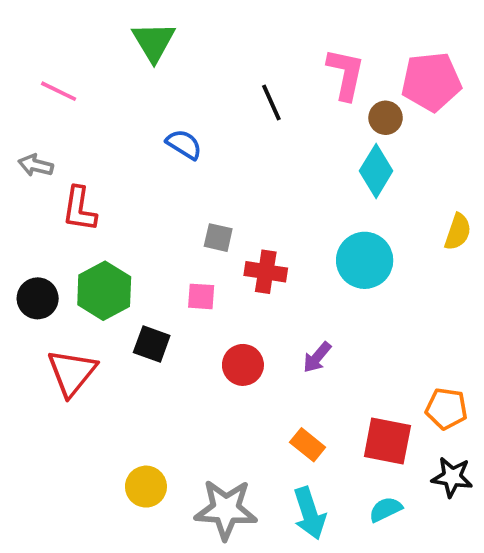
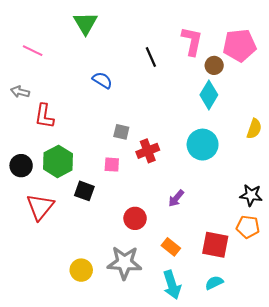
red cross: (266, 272) -> (148, 151), turned -30
red circle: (243, 365) -> (135, 218), moved
black star: (452, 477) -> (251, 195), moved
gray star: (226, 509) -> (124, 263), moved

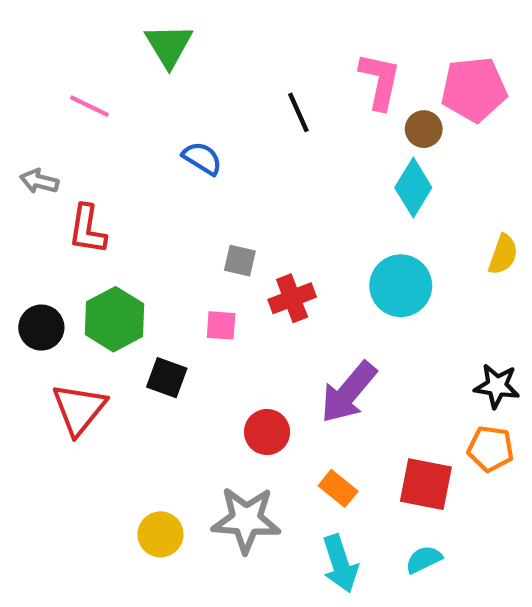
pink line: (33, 51) -> (89, 106), moved
purple arrow: (176, 198) -> (349, 392), size x1.8

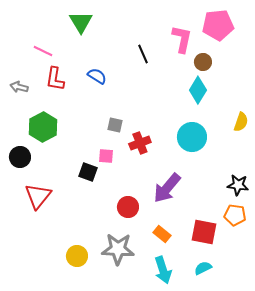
pink pentagon: (474, 89) -> (218, 25), moved
red L-shape: (87, 229) -> (55, 79), moved
green hexagon: (115, 319) -> (43, 127), moved
black square: (167, 378) -> (88, 172), moved

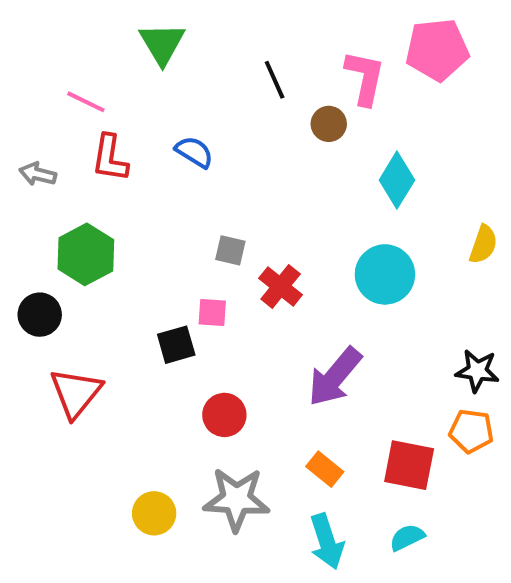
black line: (143, 54) -> (275, 80), moved
brown circle: (203, 62) -> (329, 124), moved
red cross: (140, 143) -> (281, 286), turned -30
black square: (88, 172) -> (176, 345), turned -36
red circle: (128, 207) -> (224, 415), moved

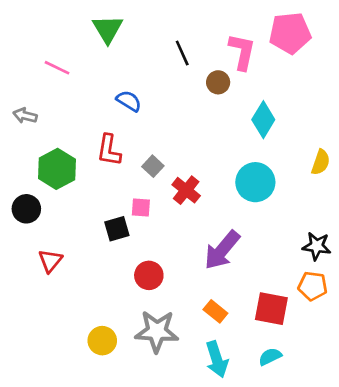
red L-shape: (110, 158) -> (109, 150), moved
gray square: (230, 250) -> (153, 166), turned 30
red triangle: (76, 393) -> (50, 261), size x0.7

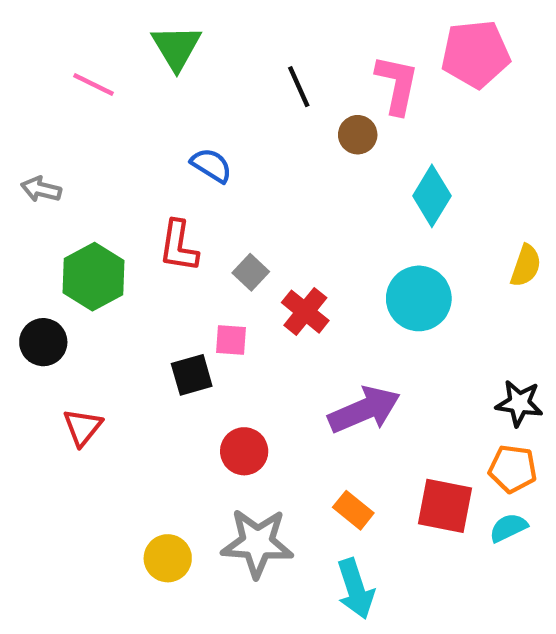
pink line: (57, 68) -> (93, 84), moved
purple arrow: (222, 250) -> (364, 410), turned -153
cyan semicircle: (270, 357) -> (508, 528), moved

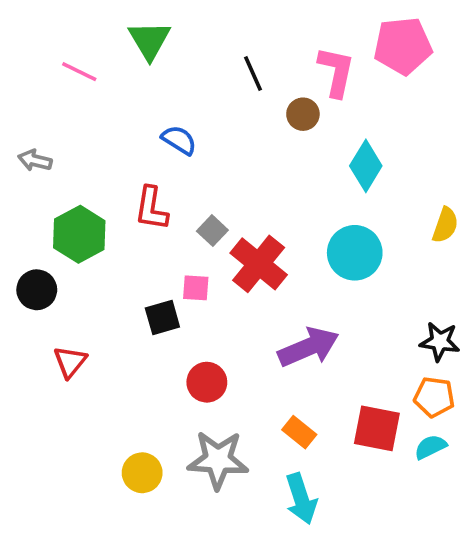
red cross: (305, 312) -> (259, 264), size x1.4

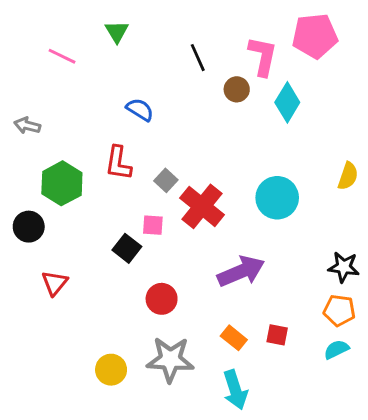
green triangle: (150, 40) -> (117, 32), size x0.7
cyan diamond: (366, 166) -> (287, 102), moved
black square: (162, 317) -> (127, 248), turned -36
red square: (377, 428) -> (277, 335), moved, size x0.6

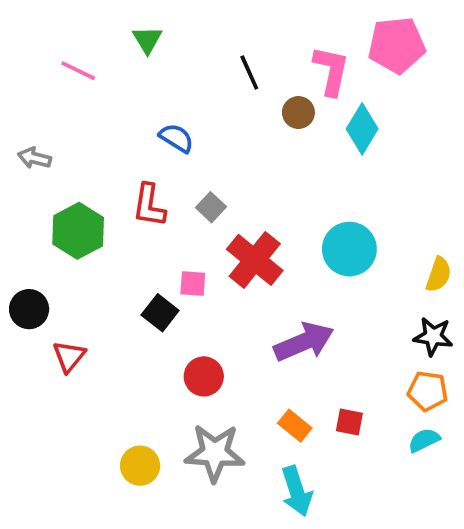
yellow semicircle: (348, 176) -> (439, 275), moved
gray square: (166, 180) -> (211, 207), moved
black circle: (29, 227) -> (29, 309), moved

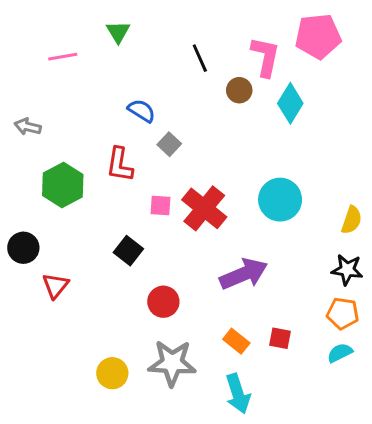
pink line: (78, 71) -> (63, 57), turned -36
gray square: (211, 207) -> (169, 144), moved
pink square: (193, 284) -> (160, 205), moved

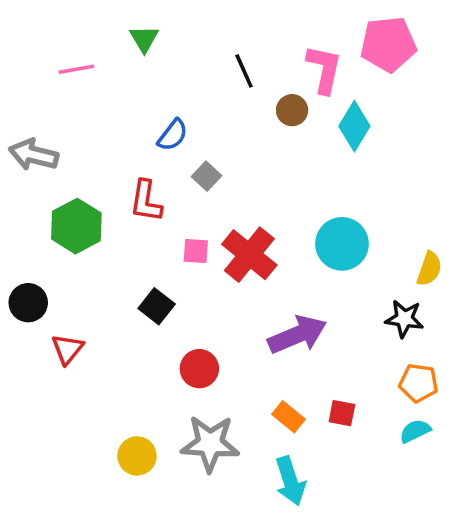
blue semicircle: (141, 111) -> (173, 135), turned 96
gray arrow: (28, 127) -> (34, 155), size x1.5
black star: (347, 270) -> (404, 319), moved

